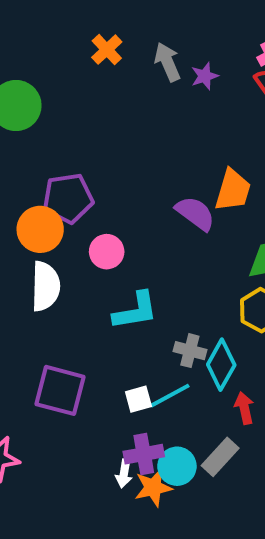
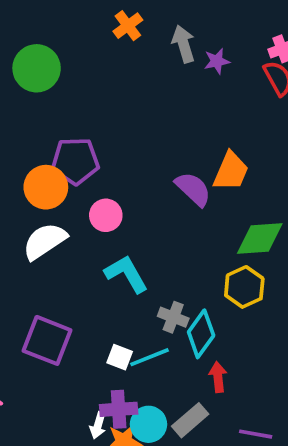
white semicircle: (45, 286) -> (45, 241), turned -132
cyan L-shape: (135, 311) -> (126, 274), turned -117
white square: (138, 399) -> (120, 357), turned 30

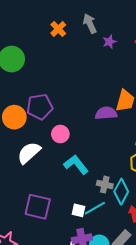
gray arrow: (183, 44) -> (90, 24), moved
orange circle: (46, 187) -> (14, 117), moved
purple semicircle: (193, 189) -> (106, 113), turned -40

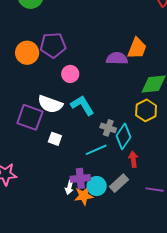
white semicircle: (29, 153) -> (50, 104), moved, turned -125
purple square: (38, 207) -> (30, 117), moved
white square: (79, 210) -> (55, 139), moved

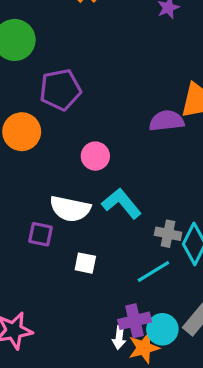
purple pentagon: (53, 45) -> (60, 90), moved
purple square: (30, 117) -> (40, 234), size x0.6

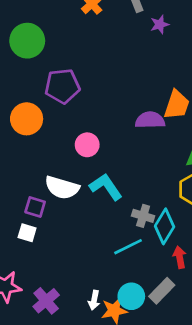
white square: (85, 263) -> (27, 233), moved
purple cross: (135, 321) -> (46, 301), moved, turned -32

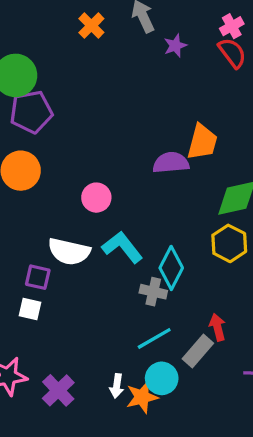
purple pentagon: (62, 86) -> (31, 112), moved
gray cross: (143, 216) -> (153, 292), moved
cyan diamond: (165, 226) -> (171, 268), moved
cyan line: (128, 247) -> (154, 338), moved
gray rectangle: (162, 291) -> (198, 351), moved

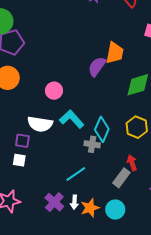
purple semicircle: (171, 163) -> (97, 67), turned -45
yellow hexagon: (229, 243) -> (137, 127), moved
cyan line: (154, 338) -> (76, 174), moved
cyan circle: (162, 378) -> (115, 209), moved
purple cross: (58, 390) -> (54, 202), moved

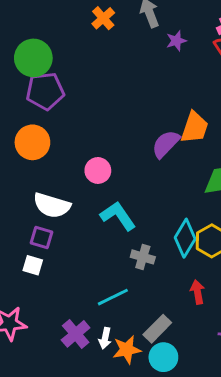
white semicircle: (40, 124) -> (52, 205), moved
cyan diamond: (102, 129) -> (185, 238), moved
gray rectangle: (121, 178) -> (157, 329), moved

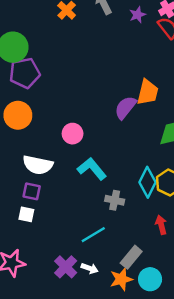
purple star: (176, 41) -> (137, 15), moved
white arrow: (105, 338) -> (90, 268), turned -77
orange star: (127, 350) -> (121, 279), moved
cyan circle: (163, 357) -> (150, 279), moved

